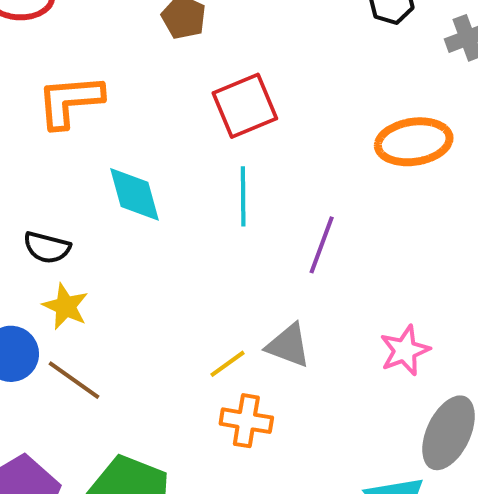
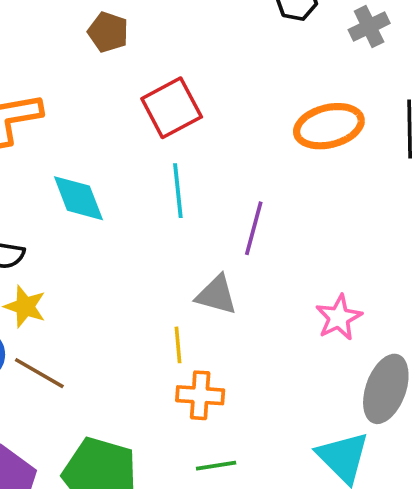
gray triangle: (288, 345) -> (216, 295), moved
yellow line: (227, 364) -> (178, 345), turned -54

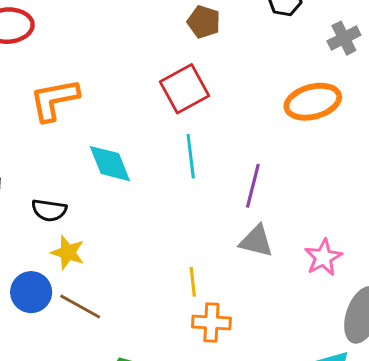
gray cross: (369, 27) -> (344, 38), moved
brown pentagon: (108, 32) -> (204, 22), moved
gray triangle: (216, 295) -> (256, 241), moved

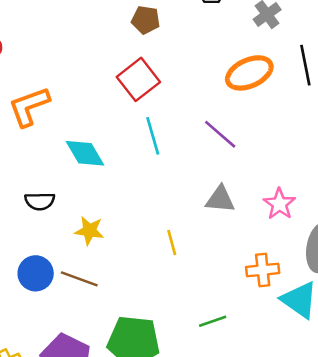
purple line: (253, 186) -> (220, 134), moved, turned -54
yellow star: (68, 252) -> (89, 231), moved
orange cross: (211, 322) -> (263, 270), moved

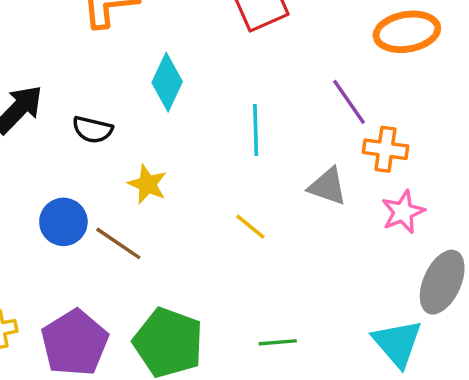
cyan line: (153, 136) -> (256, 130), moved
cyan diamond: (85, 153) -> (167, 82), turned 42
yellow line: (172, 242) -> (250, 227), turned -50
orange cross: (263, 270) -> (385, 149), moved

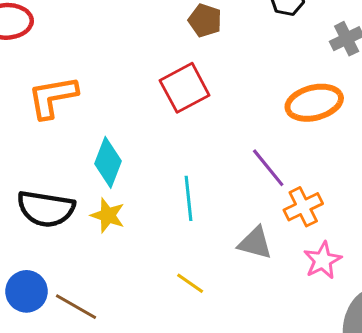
black semicircle: (93, 130) -> (46, 209), size x1.6
orange cross: (385, 149) -> (303, 207), turned -30
yellow star: (147, 184) -> (108, 215), moved

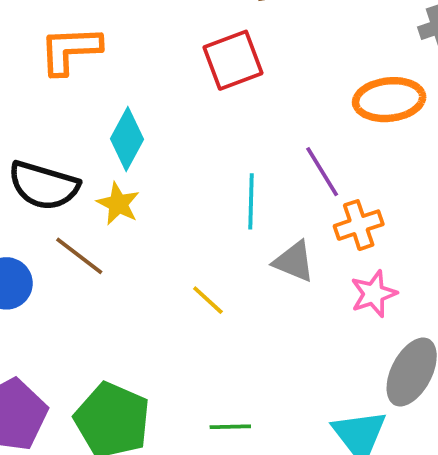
cyan line: (188, 198) -> (251, 201), moved
brown line: (76, 307) -> (79, 256), moved

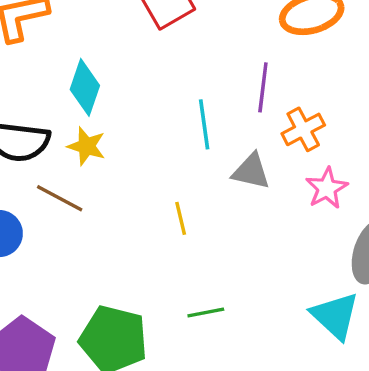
purple line: (322, 172) -> (263, 87), turned 48
yellow line: (208, 300) -> (181, 218), turned 44
green line: (230, 427) -> (206, 312), moved

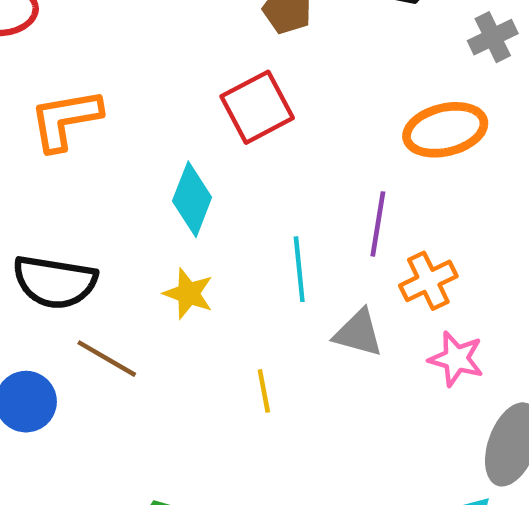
cyan diamond: (85, 87) -> (192, 199), moved
yellow star: (87, 146) -> (188, 294), moved
pink star: (327, 188) -> (456, 359), turned -30

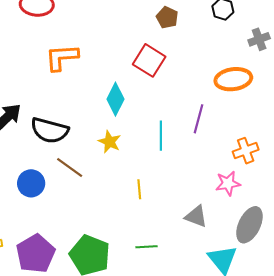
red square: (257, 107) -> (149, 60), turned -36
orange cross: (428, 281) -> (246, 151), moved
gray triangle: (358, 333) -> (196, 216), moved
pink star: (456, 359) -> (228, 183), turned -30

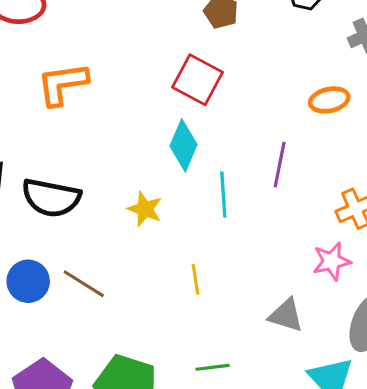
orange ellipse: (233, 79) -> (329, 100), size x0.7
cyan diamond: (115, 99) -> (183, 145), moved
brown line: (70, 168) -> (84, 284), moved

